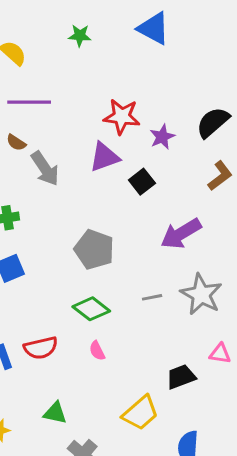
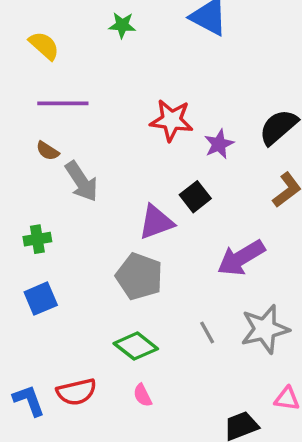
purple triangle: (104, 157) -> (156, 222), moved
gray star: (201, 294) -> (265, 329), turned 30
gray line: (152, 297) -> (207, 332), turned 72

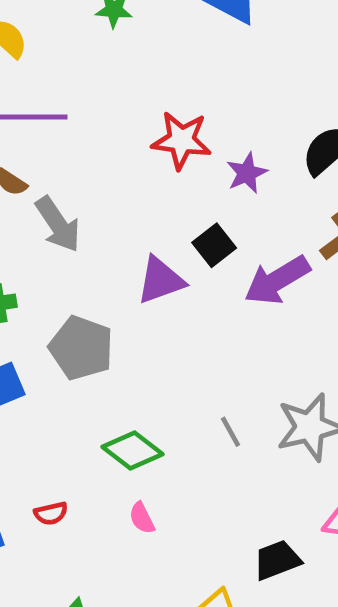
purple arrow: (241, 258) -> (277, 280), moved
gray pentagon: (139, 276) -> (81, 348), moved
red semicircle: (76, 392) -> (51, 513), size x0.6

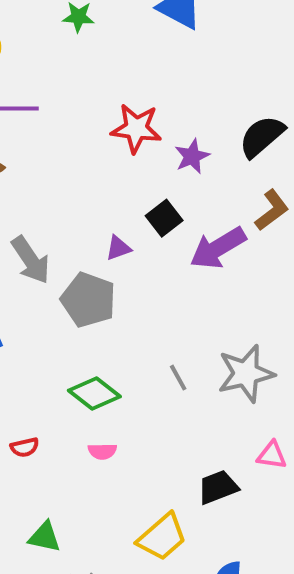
gray arrow: (58, 224) -> (31, 260), moved
purple triangle: (161, 280) -> (118, 248), size x0.6
gray pentagon: (81, 348) -> (88, 300), moved
pink semicircle: (142, 518) -> (102, 451), turned -64

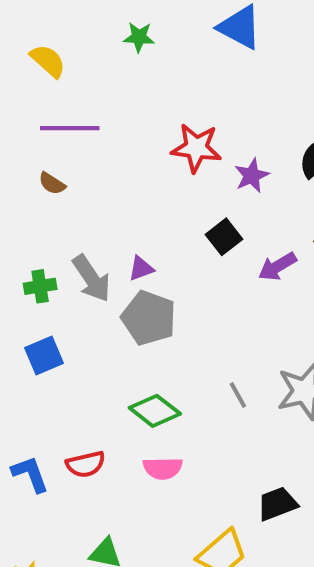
purple triangle: (118, 248) -> (141, 268), moved
purple arrow: (218, 248) -> (277, 267), size x0.7
red semicircle: (25, 447) -> (86, 464), size x1.4
pink semicircle: (102, 451) -> (163, 468), size x1.4

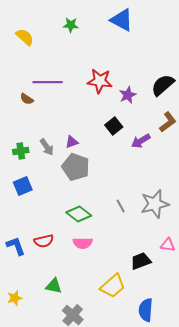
purple line: (70, 128) -> (48, 82), moved
gray arrow: (91, 278) -> (47, 147), size x0.7

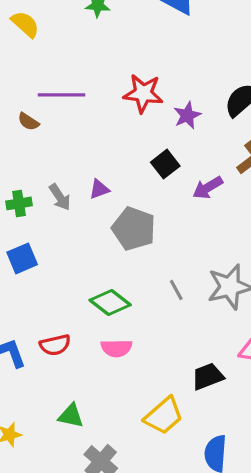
gray pentagon: (76, 167) -> (134, 229), moved

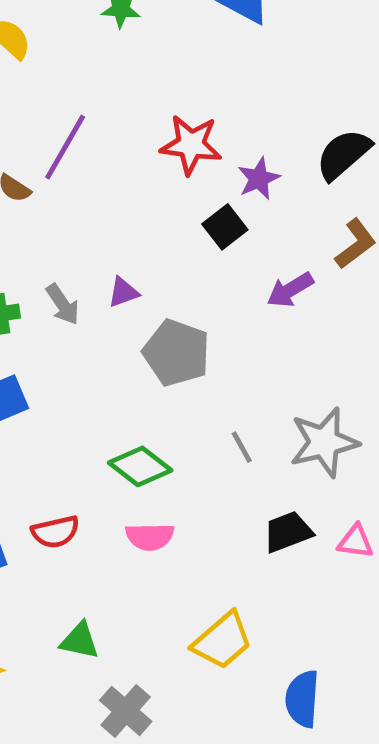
purple line: (61, 95) -> (65, 147), turned -60
black square: (165, 164) -> (225, 227), moved
black trapezoid: (208, 376) -> (288, 532), moved

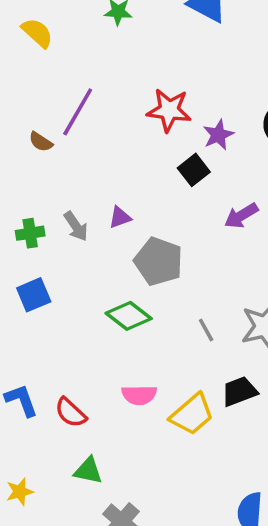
green diamond: (140, 466) -> (129, 316), moved
red semicircle: (55, 532) -> (71, 413), moved, turned 56
yellow trapezoid: (222, 641) -> (192, 414), moved

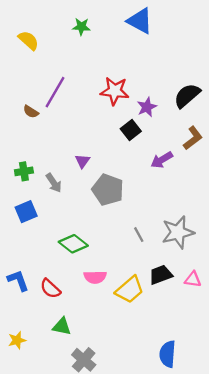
purple triangle: (120, 217) -> (82, 161), turned -35
gray arrow: (76, 226) -> (54, 183), moved
green diamond: (129, 316) -> (73, 244), moved

